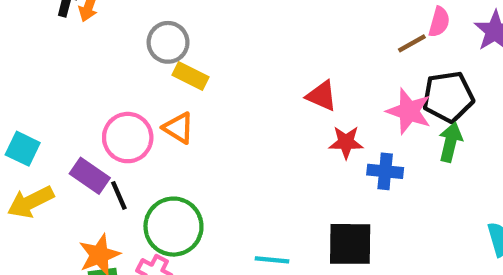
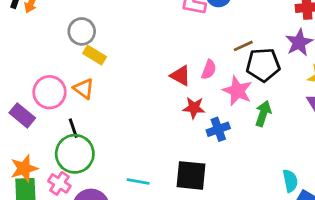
pink semicircle: (439, 22) -> (209, 70), moved
black pentagon: (448, 97) -> (263, 65), moved
blue cross: (385, 171) -> (218, 129), turned -30
black line: (119, 195) -> (73, 128), moved

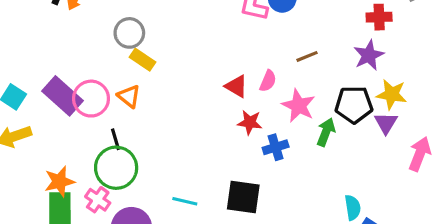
black pentagon: (263, 65) -> (354, 105), moved
purple rectangle: (22, 115) -> (62, 96), moved, size x1.4

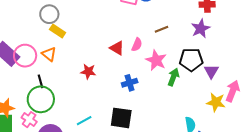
yellow star: (392, 94) -> (216, 102), moved
red star: (250, 122) -> (88, 71), moved
blue cross: (276, 147) -> (130, 83), moved
cyan line: (185, 201) -> (84, 121), turned -42

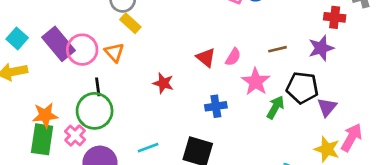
brown line: (162, 29) -> (278, 49), moved

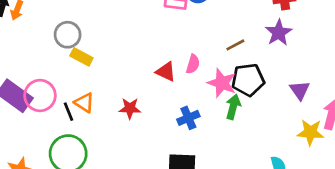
orange triangle: (114, 52) -> (84, 103), moved
black line: (98, 87) -> (69, 112), moved
black pentagon: (302, 88) -> (248, 80), moved
green arrow: (275, 107) -> (233, 107), moved

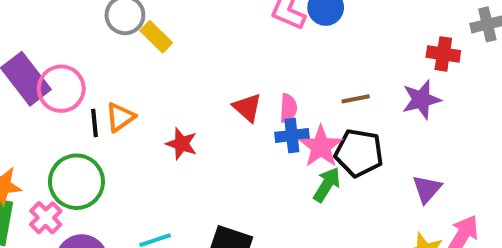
yellow rectangle: (81, 57) -> (156, 37), moved
pink semicircle: (193, 64) -> (288, 108), turned -30
orange triangle: (84, 103) -> (120, 117), turned 35
blue cross: (188, 118) -> (292, 136), moved

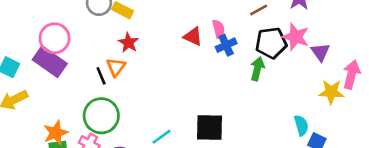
pink circle: (61, 89) -> (55, 38), moved
red star: (182, 144) -> (128, 43), moved, turned 30
pink star: (321, 147) -> (296, 37), moved

